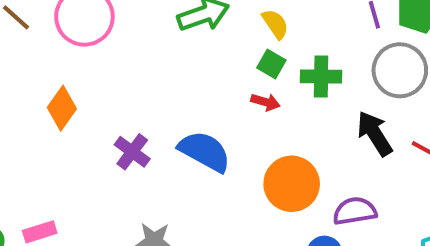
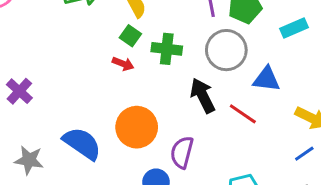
blue semicircle: (205, 151) -> (82, 144), moved
purple semicircle: (355, 211) -> (182, 152), turned -72

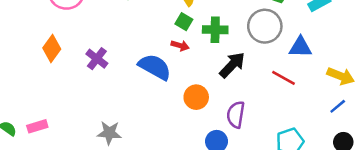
purple cross: (19, 91) -> (97, 59), moved
black arrow: (203, 96) -> (232, 65), moved, turned 76
orange circle: (137, 127) -> (196, 97), size x0.7
blue semicircle: (82, 144) -> (155, 67), moved

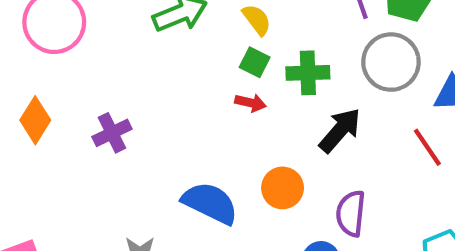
purple cross: (97, 59) -> (112, 133), turned 30
blue semicircle: (155, 67) -> (210, 203), moved
red line: (283, 78) -> (427, 147), turned 30

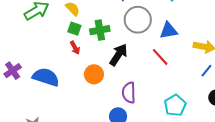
red arrow: (250, 103) -> (75, 48), turned 56
orange circle: (283, 188) -> (94, 74), moved
blue semicircle: (210, 203) -> (46, 77), moved

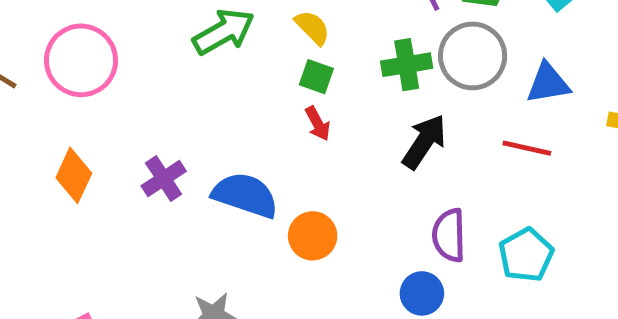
green cross: (100, 30) -> (407, 65), moved
red line: (160, 57) -> (527, 148), turned -36
orange circle: (94, 74) -> (313, 236), moved
cyan pentagon: (175, 105) -> (526, 255), moved

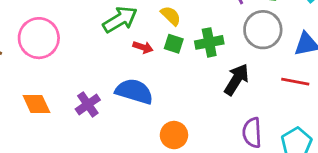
green cross: (407, 65) -> (209, 42), moved
red arrow: (318, 124) -> (143, 47), moved, turned -42
orange diamond: (74, 175) -> (36, 104), turned -48
blue semicircle: (245, 195) -> (134, 91), moved

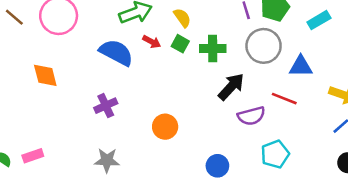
blue semicircle: (134, 91) -> (116, 52), moved
purple cross: (88, 104) -> (106, 106), moved
purple semicircle: (252, 133) -> (251, 116), moved, turned -112

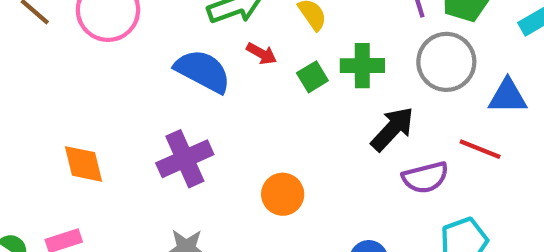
green square: (180, 44) -> (312, 77), moved, turned 30
orange diamond: (45, 75) -> (83, 164), moved
purple cross: (106, 106) -> (185, 159), size x1.4

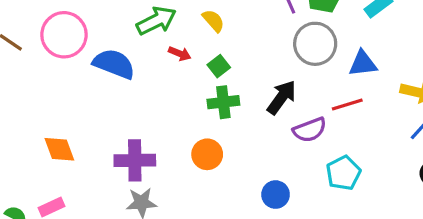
green cross: (362, 66) -> (223, 102), moved
blue semicircle: (203, 71) -> (114, 64), moved
red line: (480, 149) -> (347, 104), turned -32
purple cross: (185, 159) -> (135, 160), moved, turned 30

